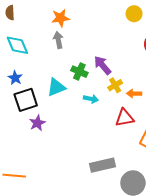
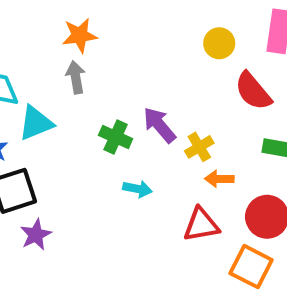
yellow circle: (134, 14) -> (219, 43), moved
yellow cross: (115, 85) -> (199, 147), moved
cyan triangle: (56, 87) -> (36, 123), moved

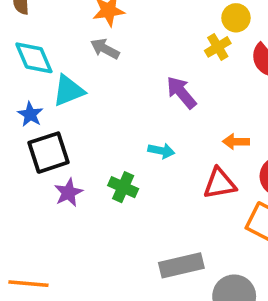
gray arrow: (76, 77) -> (105, 49), turned -52
green cross: (116, 137) -> (123, 187), moved
yellow cross: (199, 147) -> (218, 47), moved

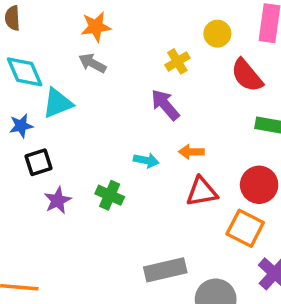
yellow cross: (218, 47) -> (177, 61), moved
blue star: (30, 114) -> (21, 126), turned 30
orange arrow: (236, 142) -> (191, 152), moved
black square: (48, 153) -> (38, 162), size x0.7

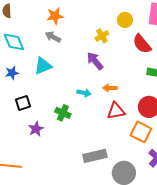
cyan triangle: (58, 103) -> (43, 66), moved
black square: (38, 162) -> (23, 103), moved
purple star: (58, 200) -> (36, 129), moved

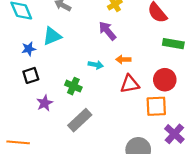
blue star: (12, 73) -> (29, 49), moved
orange square: (141, 132) -> (156, 106), turned -30
gray rectangle: (95, 156) -> (80, 120), moved, turned -30

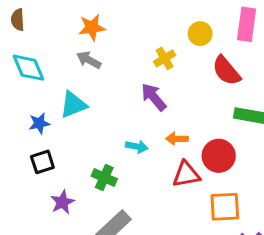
red circle: (165, 80) -> (219, 156), moved

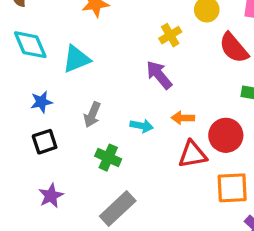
gray arrow: (89, 60) -> (92, 115), moved, turned -95
cyan triangle: (73, 105) -> (76, 59), moved
purple star: (62, 202) -> (51, 196), moved

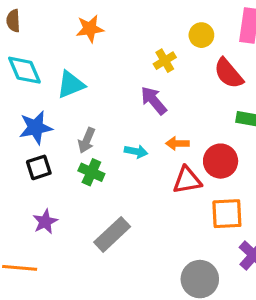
blue star: (41, 102) -> (36, 128), size x1.5
green cross: (108, 158) -> (91, 172), moved

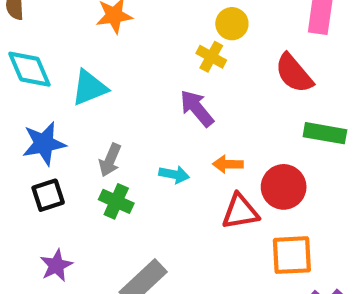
yellow circle: (201, 35) -> (232, 24), moved
yellow cross: (165, 61) -> (211, 57), turned -30

